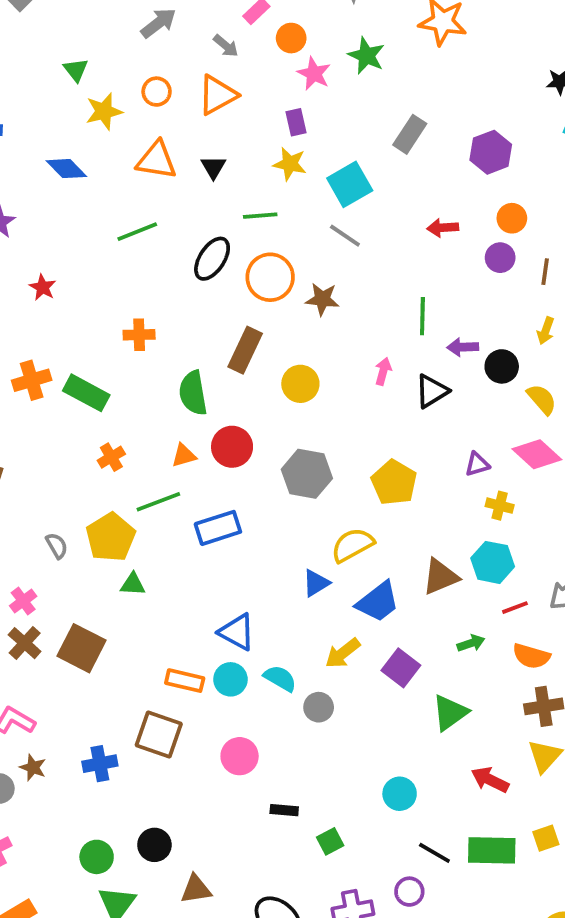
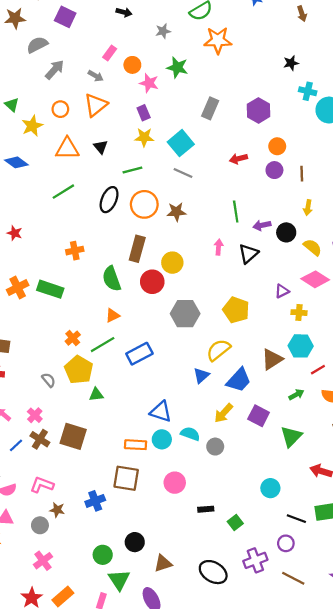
red circle: (232, 447) -> (152, 282), moved
orange cross: (111, 457) -> (73, 338), moved

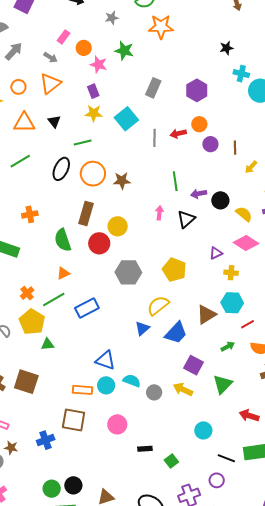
orange circle: (277, 146) -> (199, 124), moved
gray line: (183, 173) -> (155, 138), moved, turned 66
yellow arrow: (308, 208) -> (251, 167), moved, turned 32
yellow arrow: (224, 413) -> (183, 389), moved, turned 72
black circle: (135, 542) -> (73, 485), moved

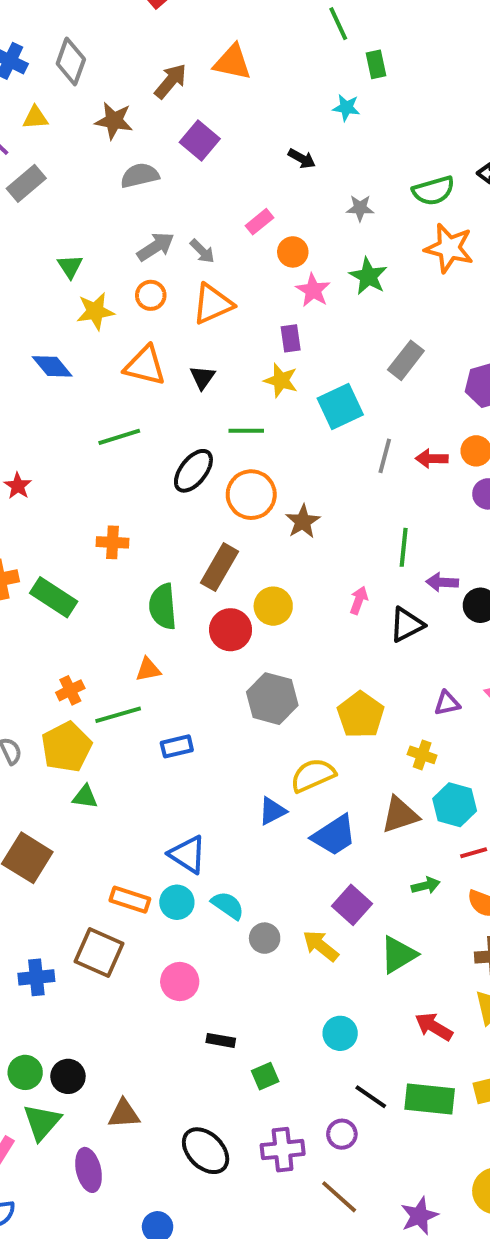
gray arrow: (14, 51) -> (156, 247), moved
gray arrow: (51, 57) -> (202, 251), moved
brown star: (122, 181) -> (303, 521), turned 30
yellow cross: (231, 273) -> (422, 755), moved
blue rectangle: (87, 308) -> (177, 746), size x0.7

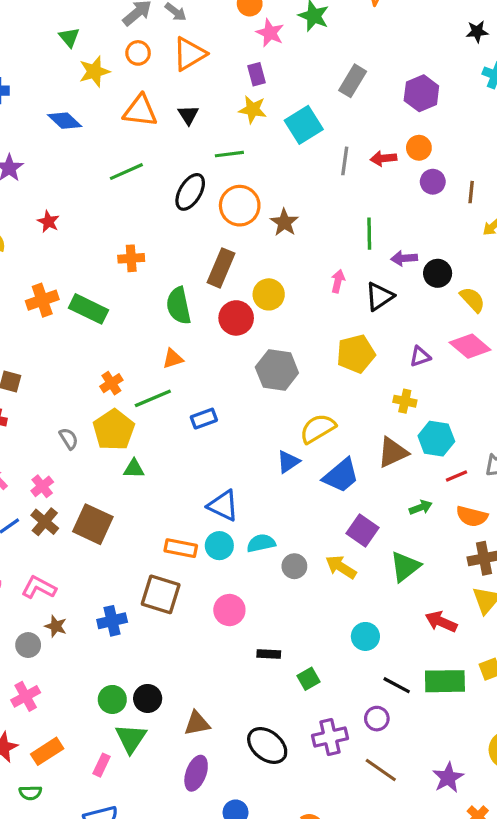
yellow pentagon: (361, 715) -> (356, 354), moved, turned 30
cyan semicircle: (228, 905) -> (261, 543), turned -40
purple ellipse: (89, 1170) -> (196, 773), moved, turned 40

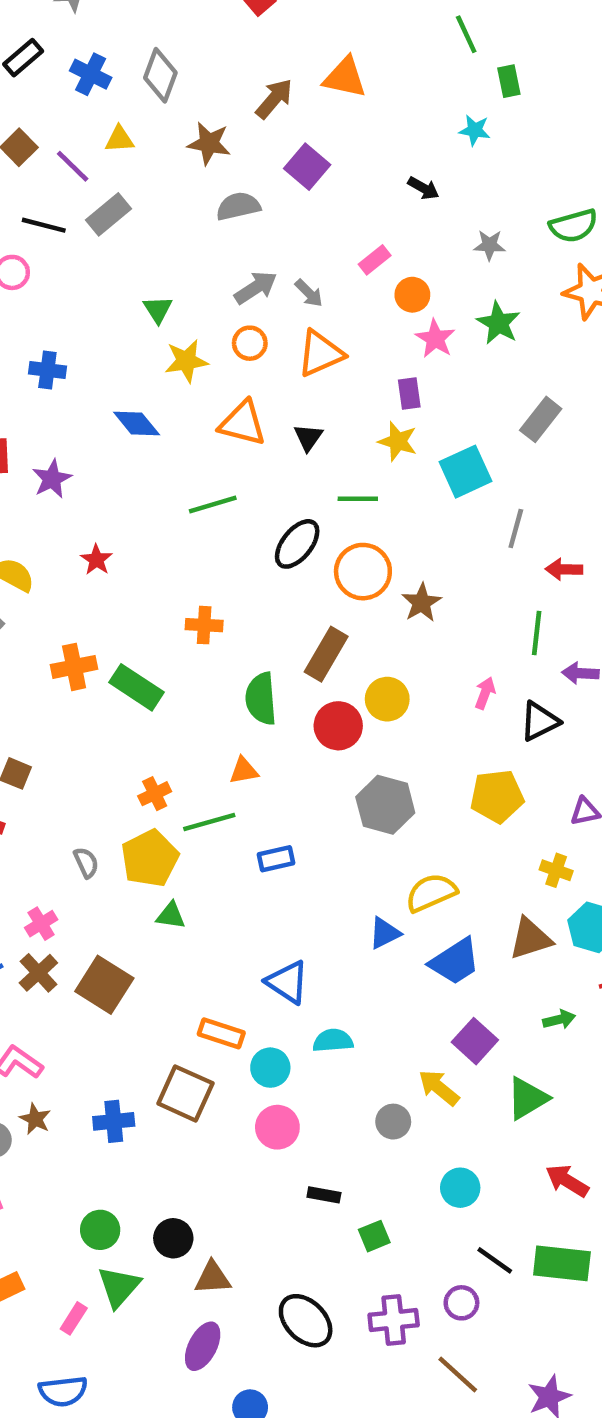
red arrow: (383, 158) -> (564, 569), moved
cyan circle: (219, 546) -> (270, 1068), moved
gray circle: (294, 566) -> (393, 1122), moved
black circle: (148, 698) -> (173, 1238), moved

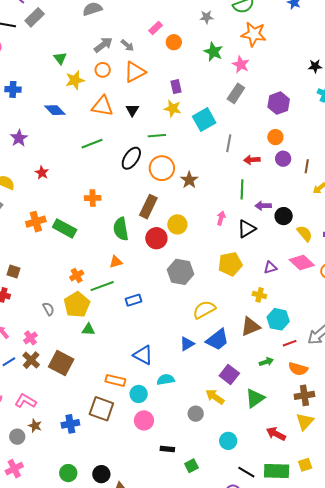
pink star: (435, 339) -> (241, 65), moved
blue triangle: (385, 933) -> (187, 344), moved

